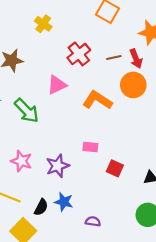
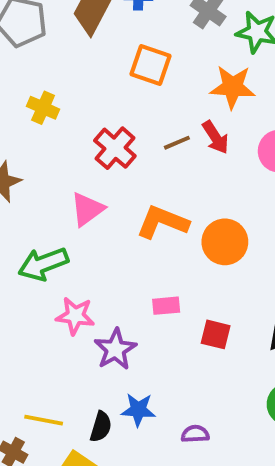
orange circle: (133, 85) -> (225, 242), moved
green arrow: (27, 111) -> (43, 264), turned 124
pink star: (21, 161) -> (75, 316), moved

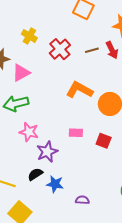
yellow cross: (43, 108) -> (29, 36), moved
pink triangle: (87, 209) -> (21, 73), moved
red square: (216, 334) -> (104, 141), moved
black semicircle: (101, 427) -> (35, 174), moved, turned -147

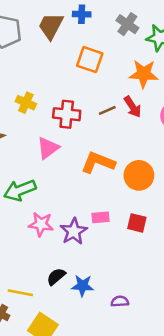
red cross: (60, 49) -> (67, 114), turned -35
pink triangle: (21, 73) -> (48, 148), moved
purple star: (47, 152) -> (74, 231), moved

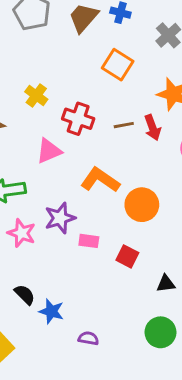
purple star: (74, 231) -> (60, 218), moved
black semicircle: (56, 277) -> (25, 295), turned 72

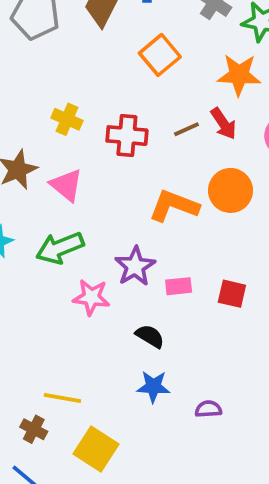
orange square: (118, 65) -> (160, 55), turned 32
pink triangle: (49, 151) -> (66, 185), moved, turned -44
orange circle: (142, 205) -> (231, 190), moved
black semicircle: (25, 295) -> (150, 336), moved

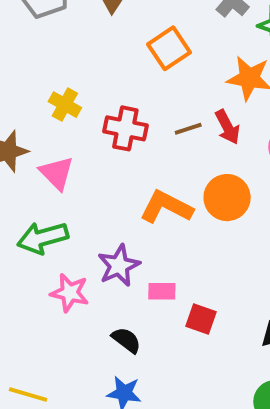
red square: (232, 294) -> (201, 319), moved

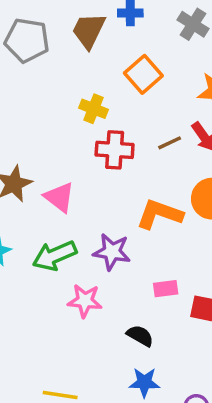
yellow cross: (65, 105) -> (94, 109), moved
purple star: (119, 266) -> (112, 252), moved, turned -30

